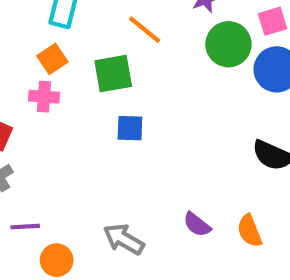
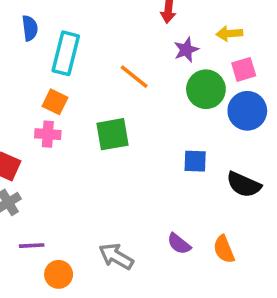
orange square: (52, 59) -> (55, 102), turned -30
green square: (113, 74) -> (112, 134), moved
blue square: (130, 128) -> (195, 161), moved

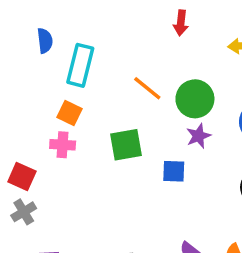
purple star: (186, 50) -> (198, 136), moved
green circle: (206, 89) -> (195, 99), moved
blue square: (195, 161) -> (174, 171), moved

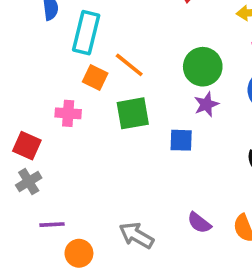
orange line: (147, 88) -> (129, 65), moved
orange square: (70, 113) -> (95, 77), moved

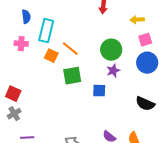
pink cross: (68, 113) -> (21, 44), moved

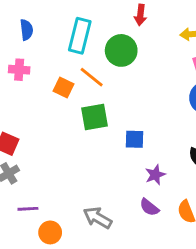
cyan rectangle: (46, 31) -> (80, 36), moved
green circle: (111, 50) -> (121, 50), moved
purple star: (113, 71) -> (155, 175), moved

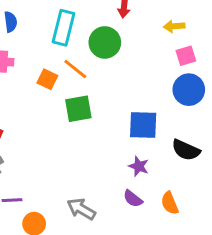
blue square: (135, 139) -> (143, 125), moved, size x1.5
purple star: (155, 175) -> (139, 166), turned -30

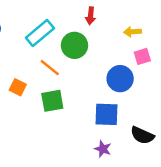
cyan rectangle: (64, 28) -> (40, 33), turned 36
orange square: (47, 79) -> (18, 87), moved
blue circle: (189, 90) -> (120, 79), moved

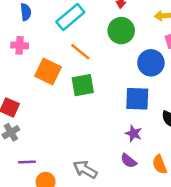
green circle: (74, 45) -> (121, 31), moved
orange square: (18, 87) -> (48, 71), size x1.5

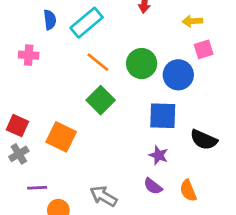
blue semicircle: (26, 12) -> (50, 20), moved
green circle: (121, 31) -> (142, 64), moved
orange square: (48, 71) -> (61, 137), moved
green square: (83, 85) -> (101, 100), turned -35

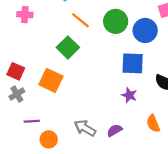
green square: (101, 100) -> (68, 47), moved
purple semicircle: (153, 186) -> (115, 130), moved, turned 112

